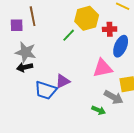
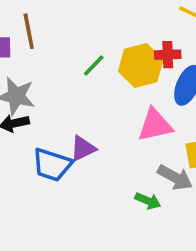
yellow hexagon: (87, 18) -> (141, 65), moved

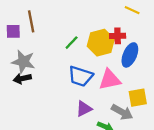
purple triangle: (83, 148) -> (84, 109), moved
blue trapezoid: (52, 165) -> (81, 76), moved

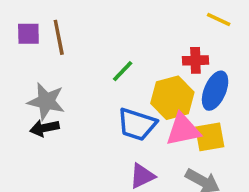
purple square: (13, 31) -> (28, 34), moved
yellow hexagon: (101, 43) -> (172, 98), moved
yellow square: (138, 98) -> (210, 137), moved

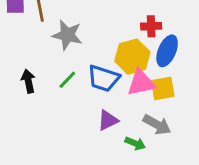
green line: (123, 71) -> (67, 80), moved
gray star: (46, 101) -> (67, 35), moved
black arrow: (44, 128) -> (28, 81), turned 90

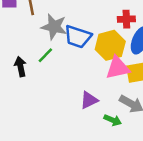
blue trapezoid: (103, 78) -> (78, 37), moved
green line: (67, 80) -> (45, 55), moved

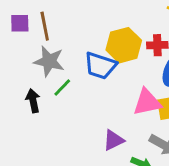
gray star: (54, 27) -> (49, 61), moved
yellow hexagon: (110, 45) -> (124, 45), moved

